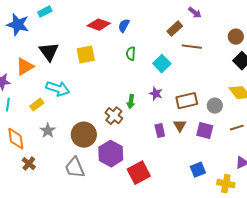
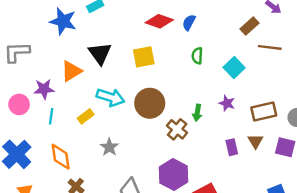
gray star: (48, 131) -> (109, 147), moved
brown circle: (84, 135) -> (150, 103), moved

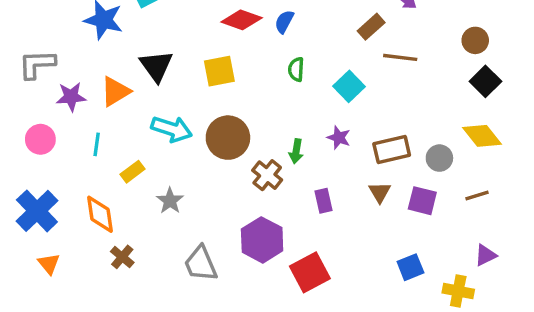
purple star: (44, 89) -> (71, 97), moved
cyan line: (51, 116) -> (97, 144), moved
yellow rectangle: (86, 116) -> (132, 172), moved
purple rectangle: (232, 147) -> (323, 201), moved

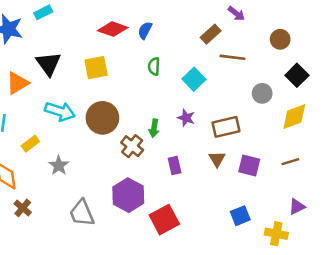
brown circle: (475, 40) -> (280, 39), moved
yellow diamond: (482, 136) -> (294, 117), turned -72
gray circle: (439, 158) -> (262, 93), moved

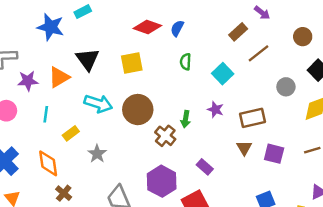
brown line: (233, 57) -> (258, 53), turned -45
purple rectangle: (175, 165) -> (205, 167), moved, turned -35

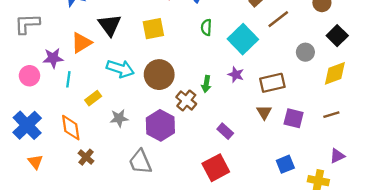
cyan square: (223, 74) -> (243, 39), size x1.4
purple star: (28, 81) -> (53, 58), moved
gray star: (97, 154) -> (119, 118), turned 30
purple hexagon: (162, 181) -> (160, 125), moved

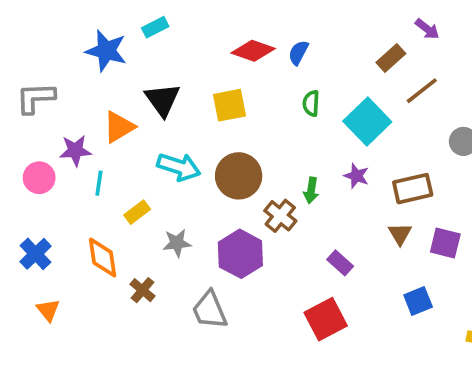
blue cross: (27, 125) -> (36, 254), size x0.7
brown cross: (86, 157) -> (142, 290), moved
blue square: (285, 164) -> (418, 301), moved

